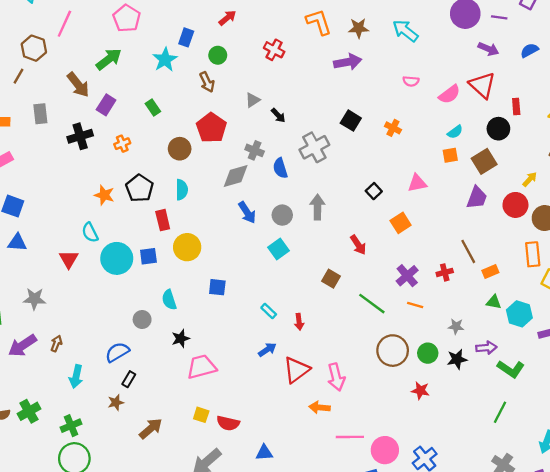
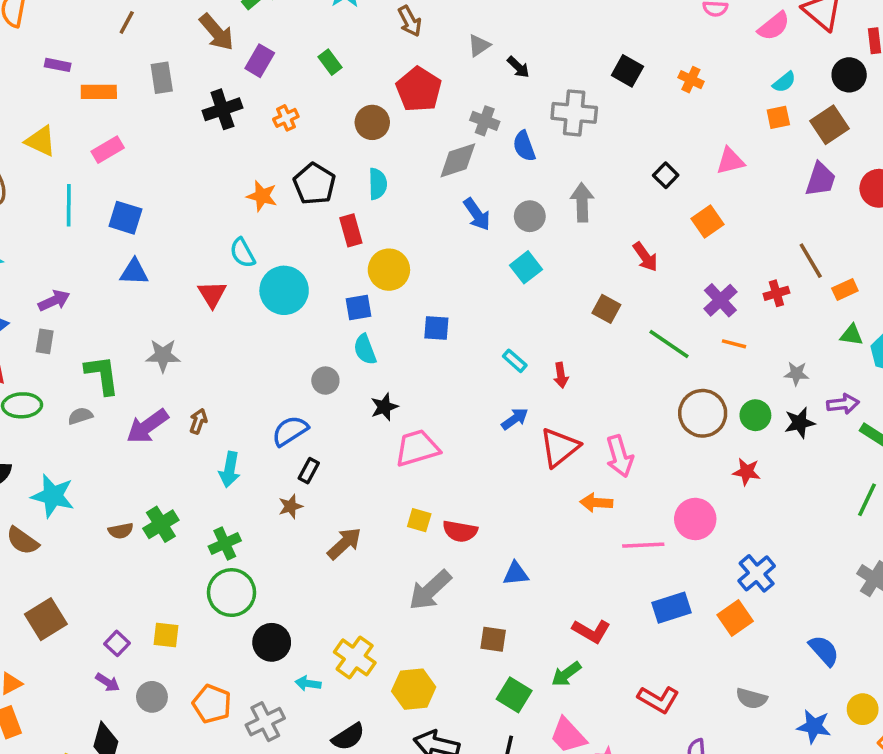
gray cross: (314, 147) -> (574, 113), turned 36
blue square: (148, 256) -> (358, 307), moved
pink circle: (385, 450) -> (695, 519), moved

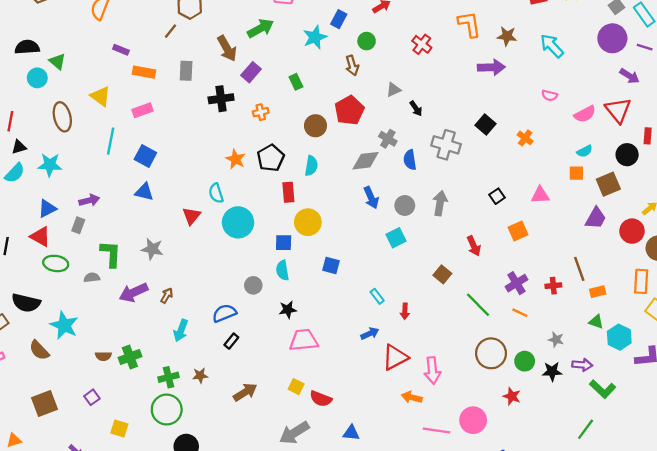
brown star: (290, 506) -> (200, 375), moved
purple square: (117, 643) -> (92, 397), moved

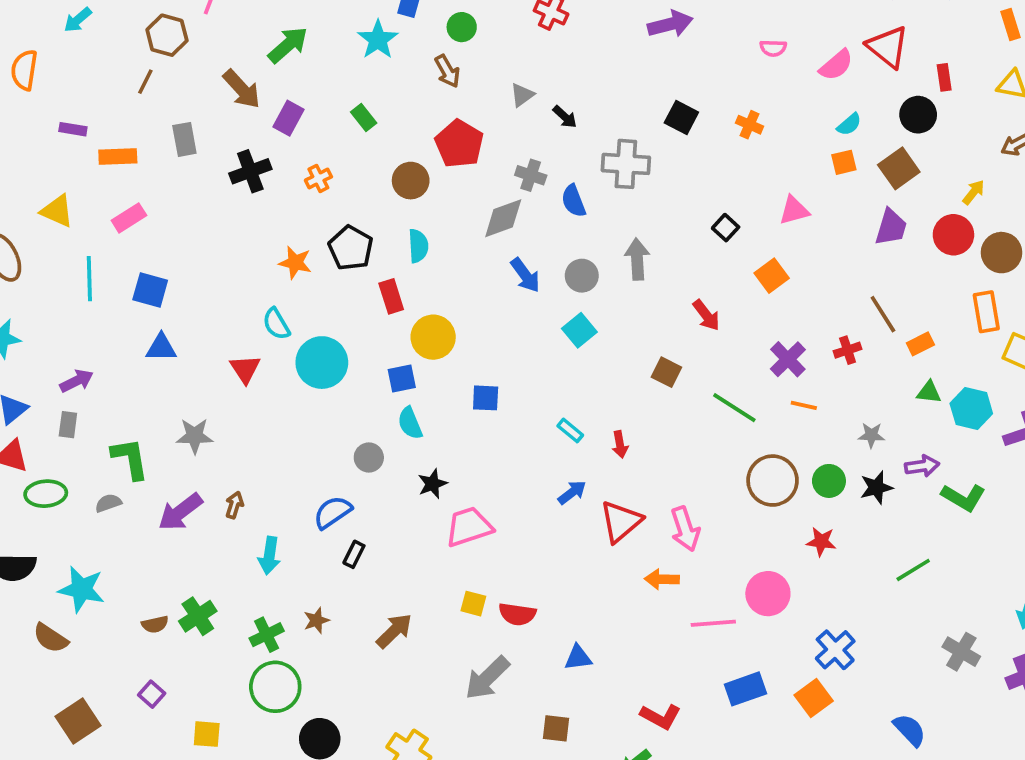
green line: (586, 429) -> (913, 570), moved, turned 35

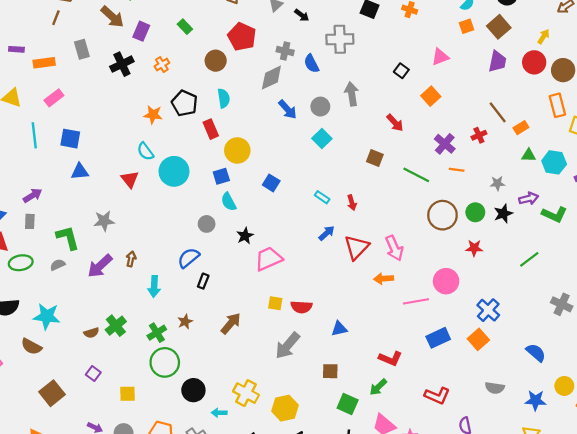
blue square: (486, 398) -> (271, 183), turned 35

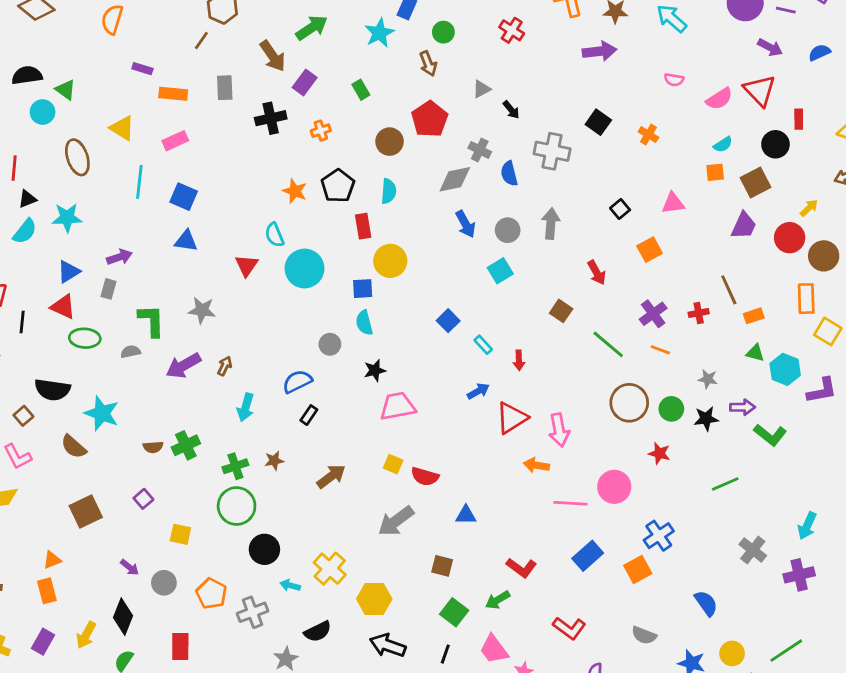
blue square: (271, 183) -> (448, 321), moved
blue rectangle: (438, 338) -> (588, 556), turned -30

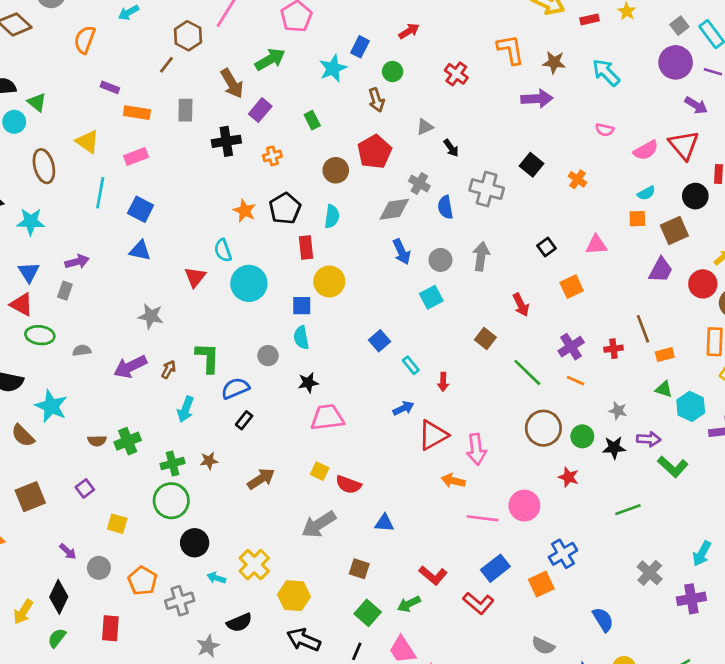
blue triangle: (69, 272) -> (29, 272), turned -35
green L-shape: (151, 321) -> (208, 358), moved
red L-shape: (569, 628) -> (478, 603), moved

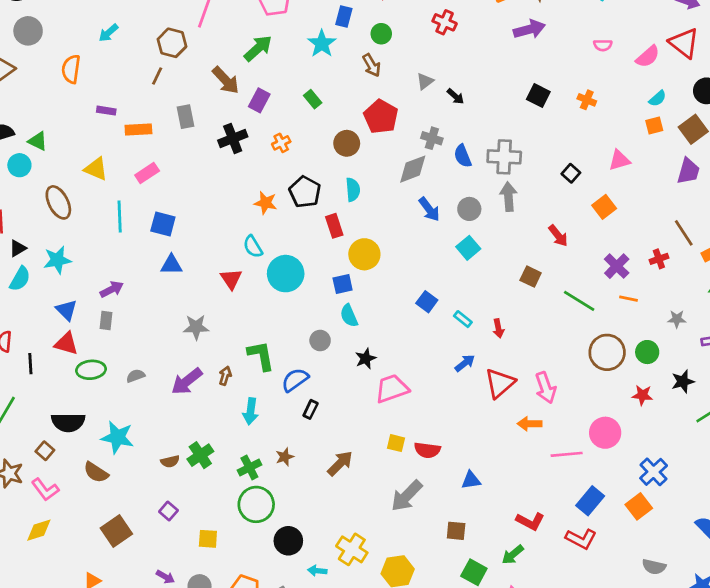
gray cross: (487, 189) -> (504, 157), moved
black star: (614, 448) -> (683, 381), moved

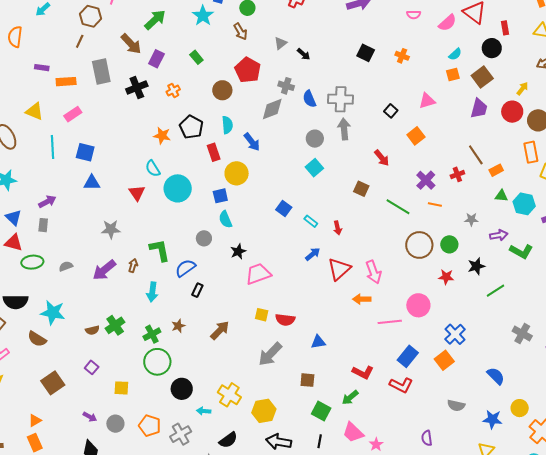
gray rectangle: (186, 117) -> (101, 72), size x1.4
blue arrow: (429, 209) -> (252, 142), moved

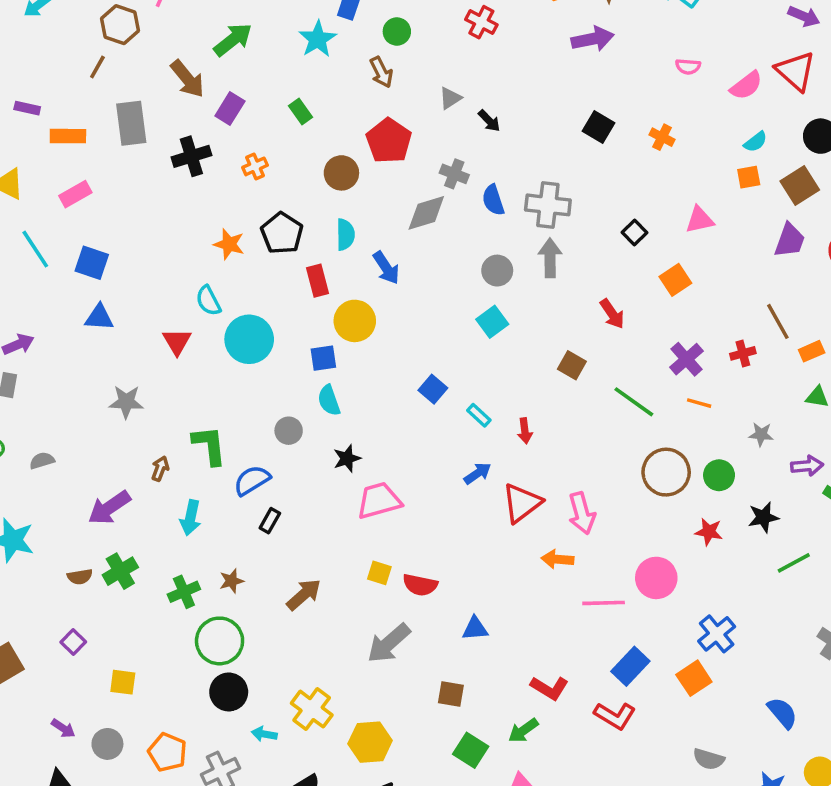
cyan line: (53, 147) -> (35, 249), turned -35
purple arrow: (104, 270) -> (109, 508), moved
green circle: (157, 362) -> (220, 641), moved

